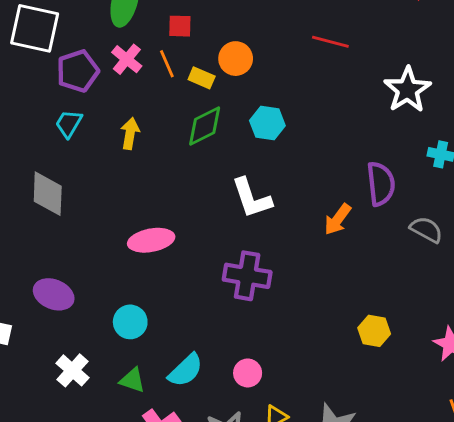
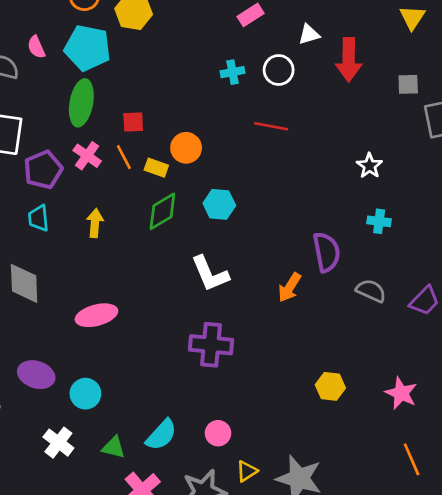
white star: (407, 90) -> (369, 166), moved, size x0.6
cyan trapezoid: (69, 124) -> (39, 218), turned -32
pink ellipse: (151, 240) -> (96, 315), moved
cyan circle: (130, 322) -> (85, 394), moved

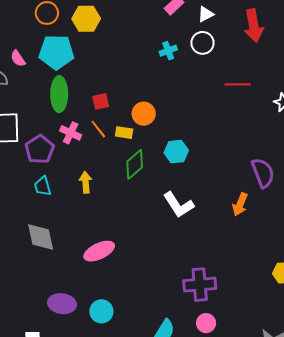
white triangle: (309, 34) -> (206, 14), moved
red line: (271, 126) -> (238, 84), moved
purple cross: (211, 345) -> (200, 285), moved

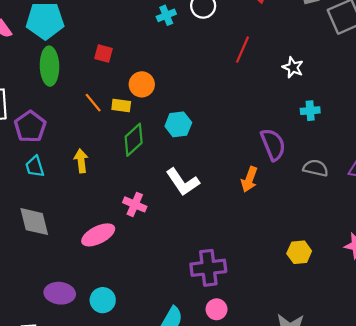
red line: (238, 84) -> (243, 50), turned -65
red square: (101, 101) -> (103, 54), moved, turned 30
pink cross: (71, 133) -> (135, 204), moved

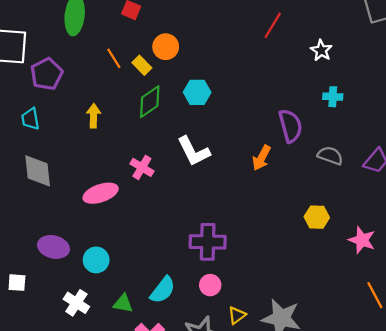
yellow rectangle: (121, 106) -> (142, 65), turned 30
cyan trapezoid: (35, 167) -> (30, 119), moved
yellow hexagon: (299, 252) -> (317, 217), moved

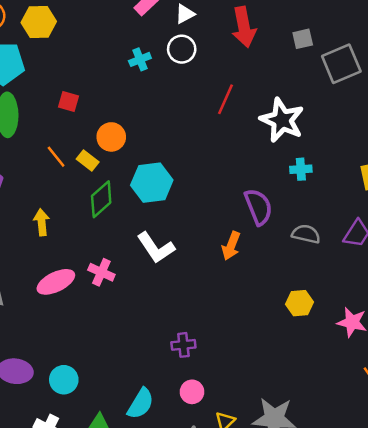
white star: (321, 50) -> (282, 120), size x1.8
cyan hexagon: (197, 92) -> (152, 183), size x1.4
pink ellipse: (101, 193) -> (56, 282), moved
purple cross: (208, 242) -> (183, 345), size x0.6

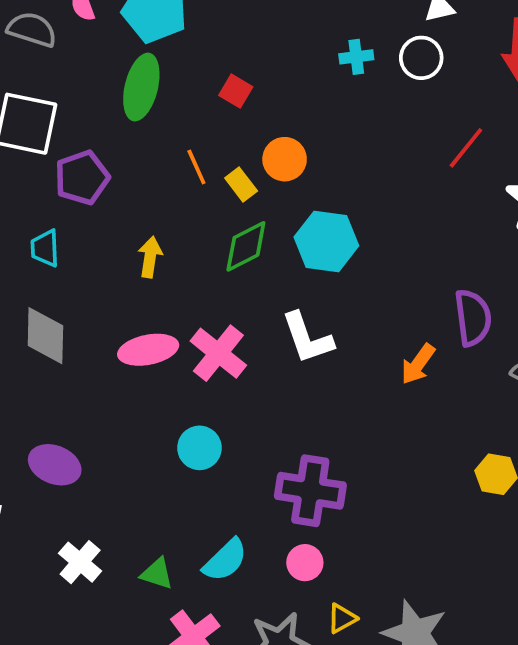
pink cross: (101, 272) -> (218, 353), size x1.4
purple cross: (183, 345) -> (310, 491), size x1.8
cyan circle: (64, 380) -> (199, 448), moved

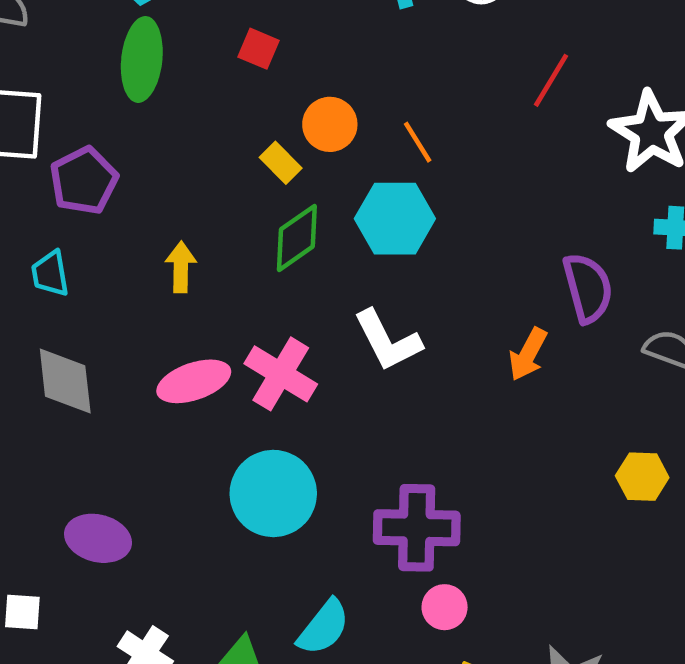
orange line: (196, 167) -> (418, 142), moved
cyan circle: (199, 448) -> (273, 493), size x1.6
pink circle: (305, 563) -> (445, 607), moved

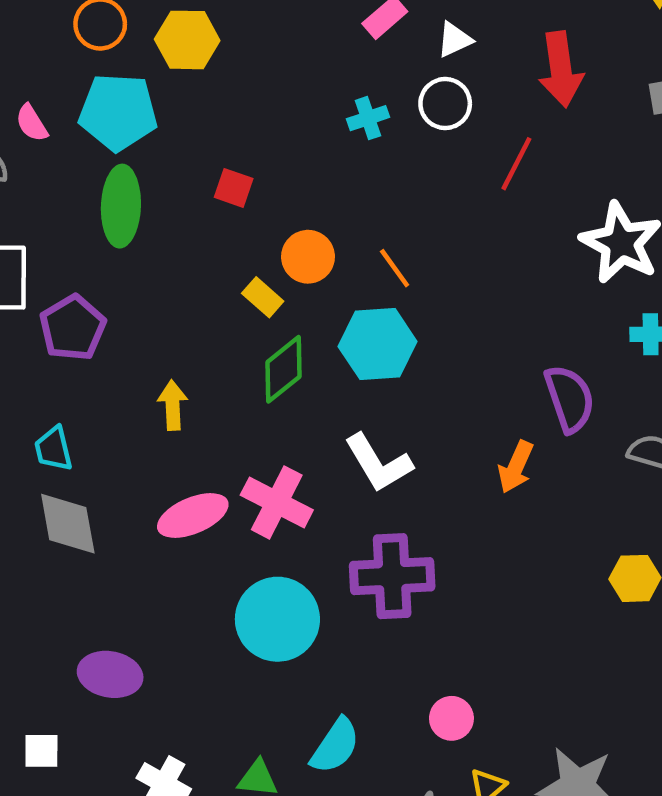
red line: (551, 80) -> (516, 164), moved
cyan trapezoid: (50, 274) -> (53, 449), moved
purple cross: (417, 528) -> (392, 576), moved

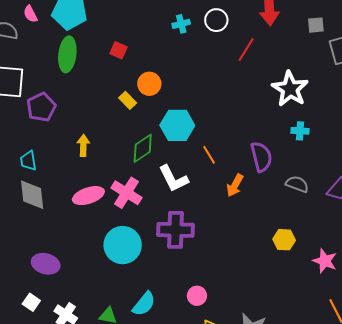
orange line: (395, 268) -> (209, 155), moved
green diamond: (283, 369) -> (143, 148), moved
white square: (41, 751) -> (31, 302), moved, turned 30

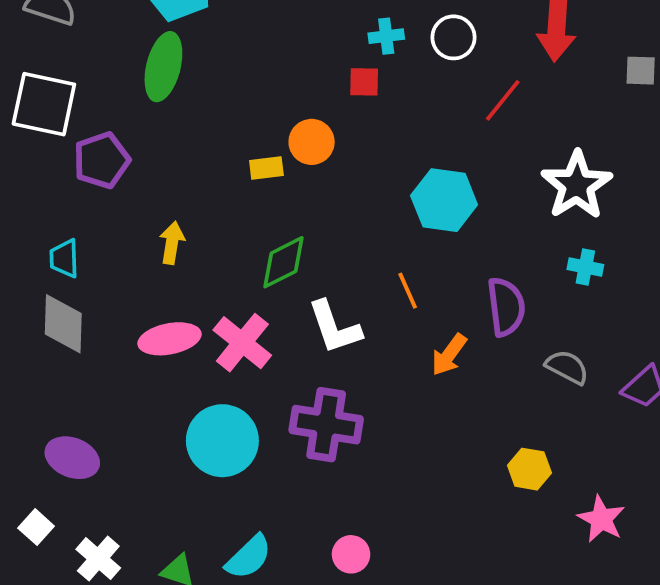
red square: (118, 50) -> (364, 82), moved, turned -30
yellow rectangle: (128, 100) -> (266, 168), turned -60
cyan hexagon: (177, 125) -> (444, 200), moved

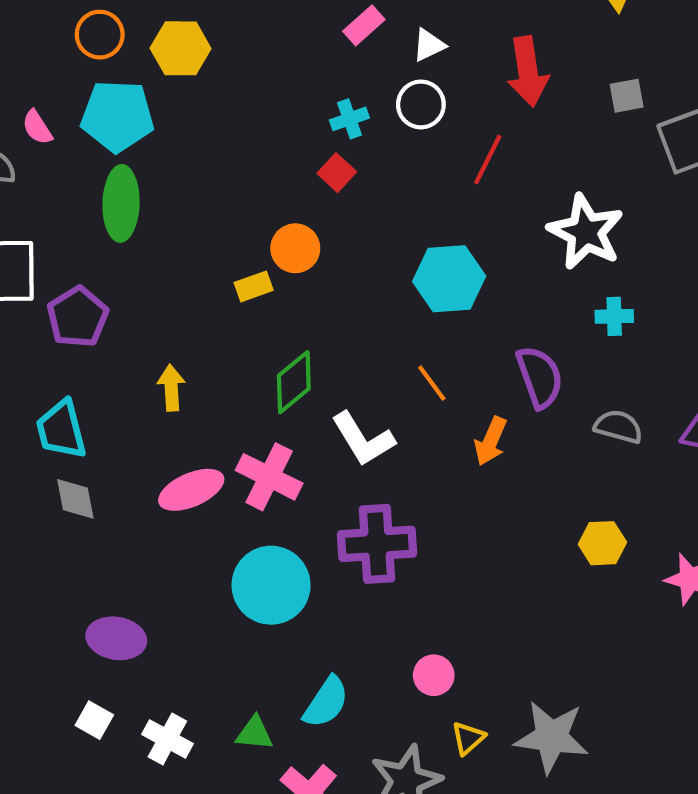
red square: (364, 82) -> (337, 173), turned -36
cyan trapezoid: (64, 258) -> (61, 429), size x1.4
gray diamond: (63, 324) -> (75, 499), size x0.7

